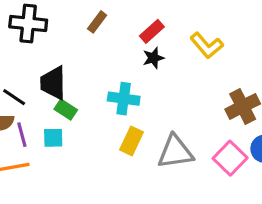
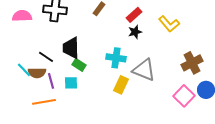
gray triangle: (175, 152) -> (144, 70), moved, turned 30

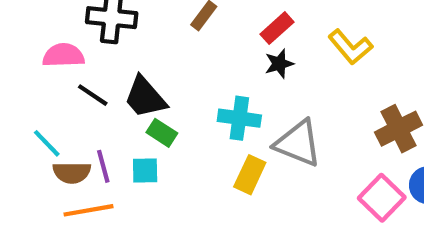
pink semicircle: (22, 16) -> (63, 55), moved
black trapezoid: (71, 48) -> (145, 97), turned -40
black line: (46, 57) -> (93, 95), moved
brown semicircle: (37, 73) -> (72, 173), moved

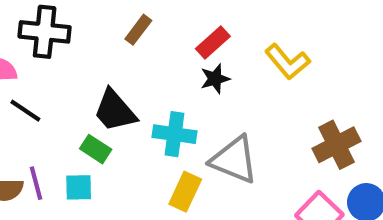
black trapezoid: (145, 97) -> (115, 111), moved

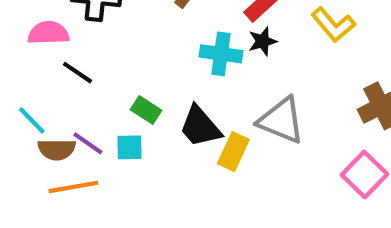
black trapezoid: (115, 111) -> (200, 127), moved
cyan cross: (175, 134) -> (221, 54), moved
purple line: (36, 183) -> (88, 143), turned -40

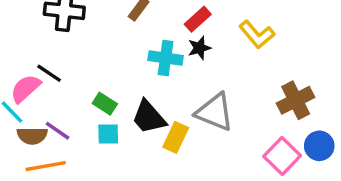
pink semicircle: (48, 33) -> (25, 88), moved, turned -40
cyan square: (129, 147) -> (108, 134), moved

